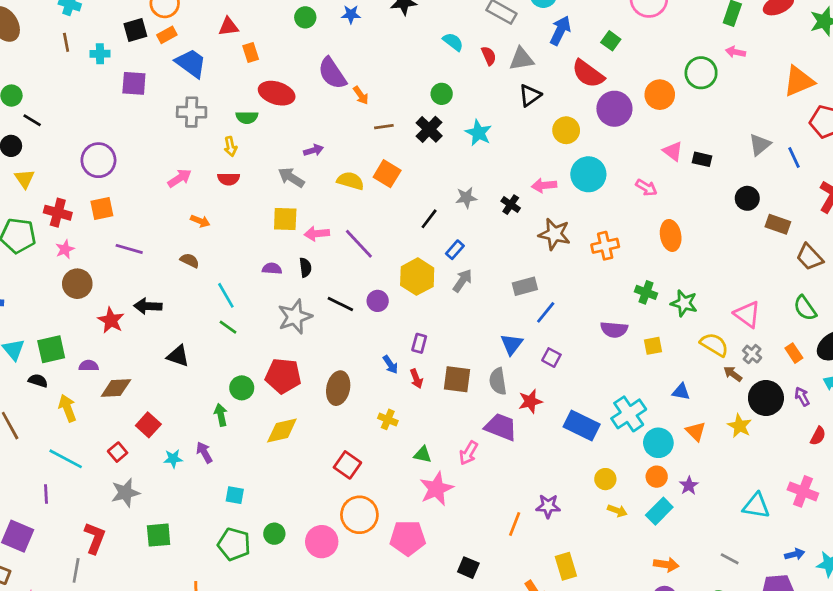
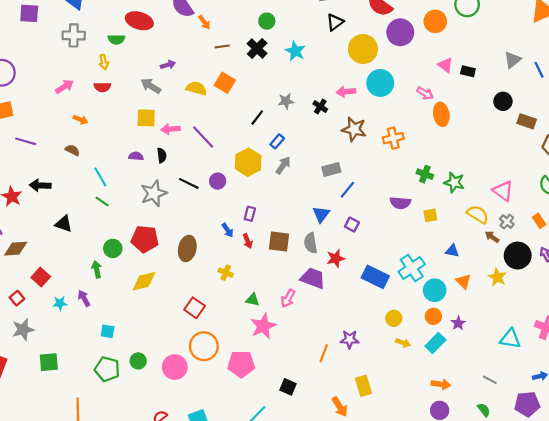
yellow circle: (566, 130) -> (363, 49), size x1.4
orange ellipse: (671, 235) -> (441, 114), moved

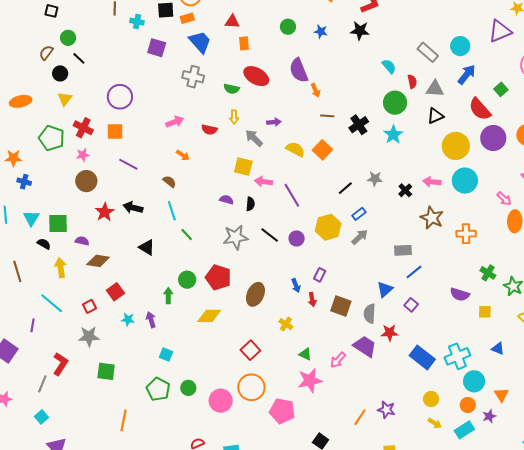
green circle: (267, 21) -> (395, 103), moved, size x1.5
yellow arrow: (104, 62) -> (234, 117), moved
cyan line: (100, 177) -> (172, 211), moved
orange triangle: (463, 281) -> (501, 395), moved

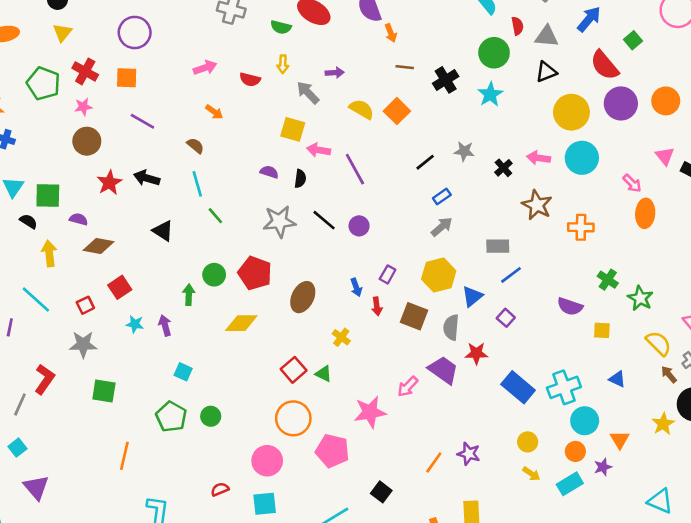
yellow hexagon: (328, 227) -> (439, 275), moved
green triangle: (305, 354) -> (324, 374), moved
pink circle: (221, 401) -> (267, 461), moved

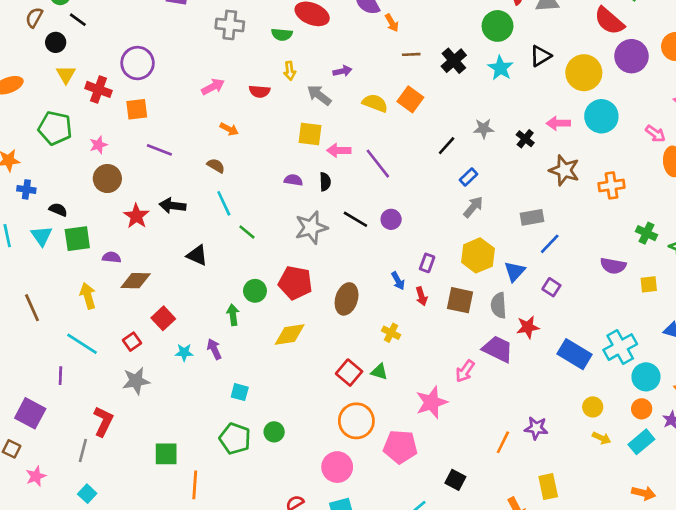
red cross: (85, 71) -> (98, 89), moved
black triangle: (546, 72) -> (540, 56), moved
black semicircle: (28, 221) -> (58, 210), moved
green square: (104, 391) -> (166, 454), moved

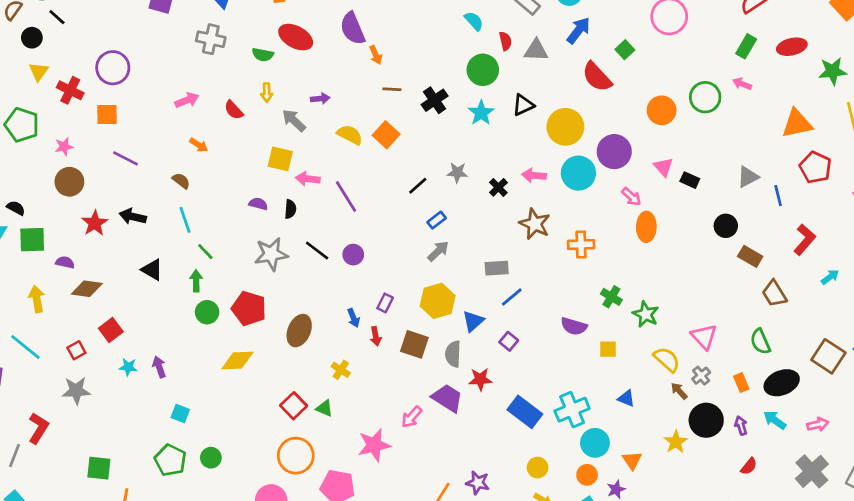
purple circle: (631, 56) -> (614, 152), moved
red semicircle: (259, 91) -> (234, 110), turned 36
green arrow: (233, 315) -> (196, 281), moved

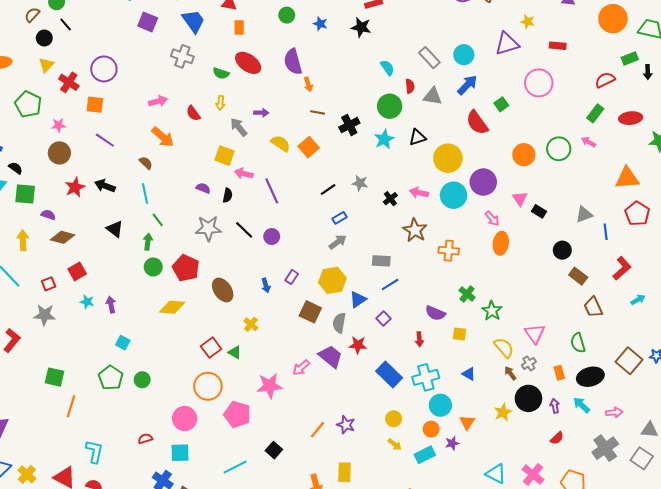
orange arrow: (199, 145) -> (163, 137), size x1.6
brown ellipse: (299, 331) -> (223, 290), turned -65
red arrow: (376, 336) -> (419, 339), moved

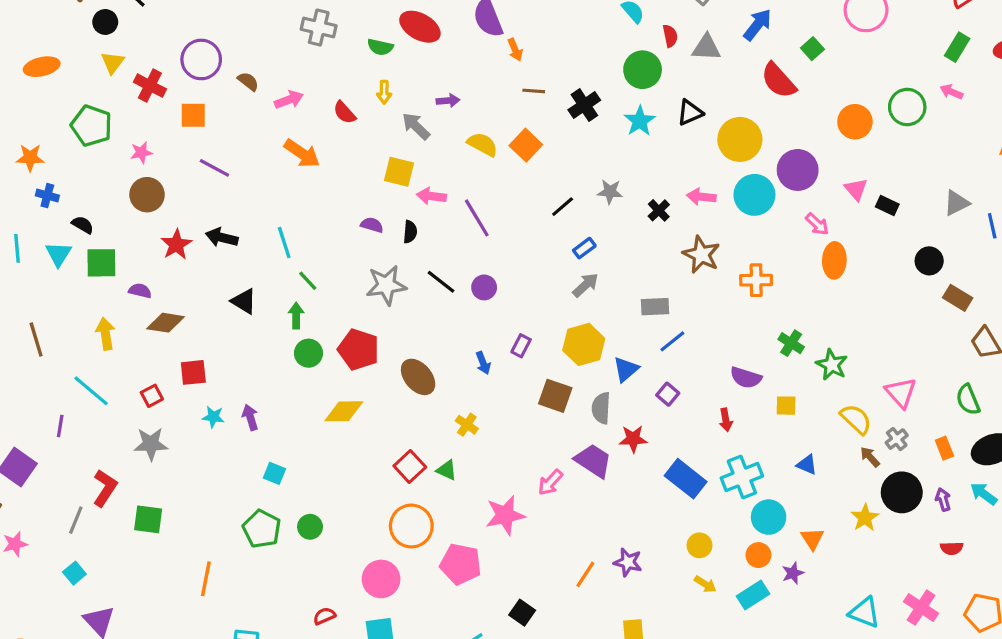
brown semicircle: (146, 163) -> (248, 81), moved
red square: (77, 271) -> (193, 372), turned 30
green square: (55, 377) -> (148, 519), moved
red semicircle: (557, 438) -> (952, 548), turned 48

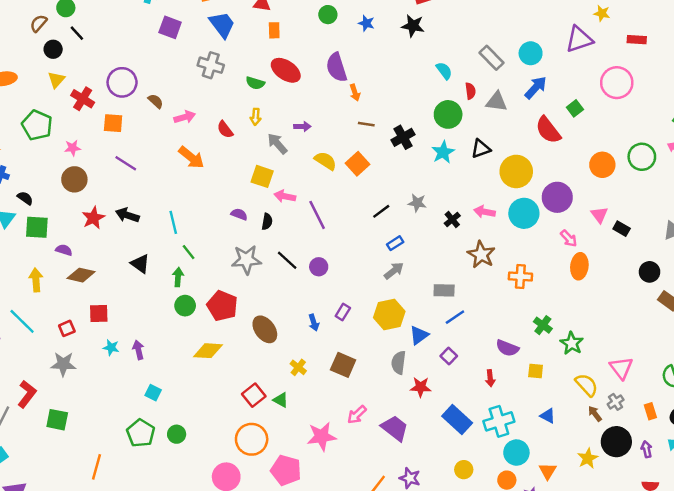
brown square: (555, 396) -> (343, 365), moved
purple trapezoid: (593, 461) -> (395, 428), moved

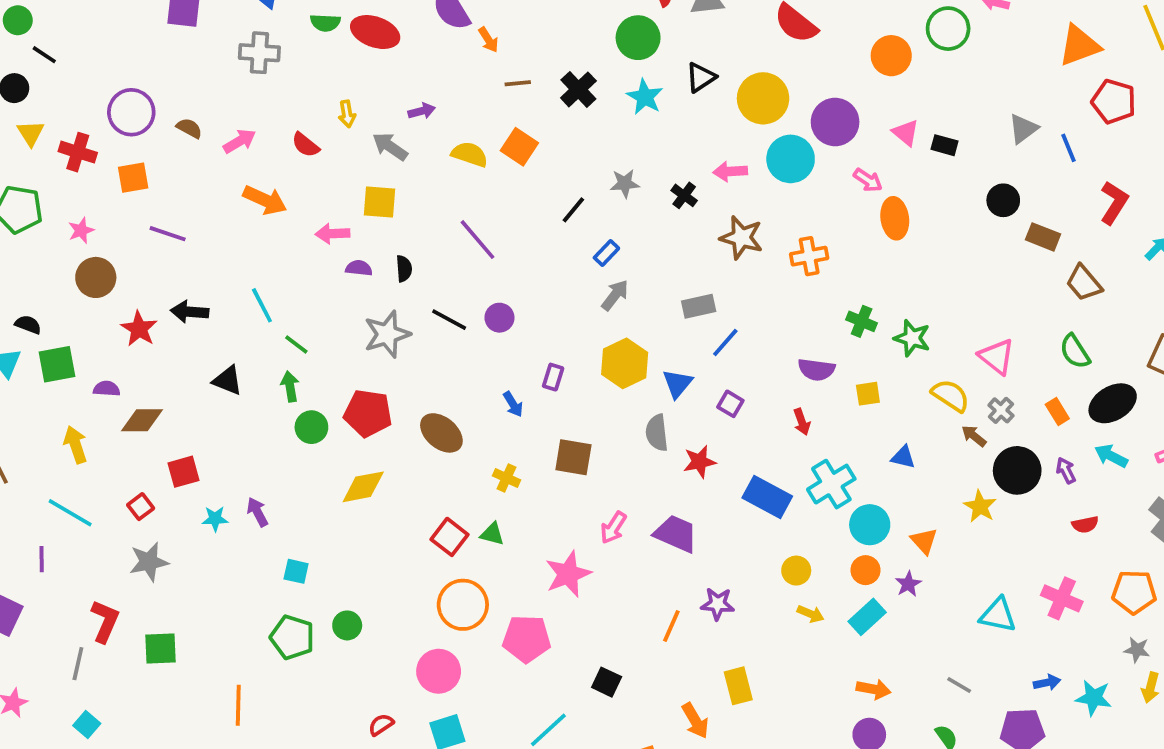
green semicircle: (255, 83) -> (325, 23), moved
pink arrow: (285, 196) -> (332, 234), moved

